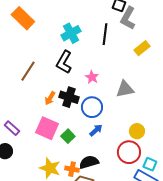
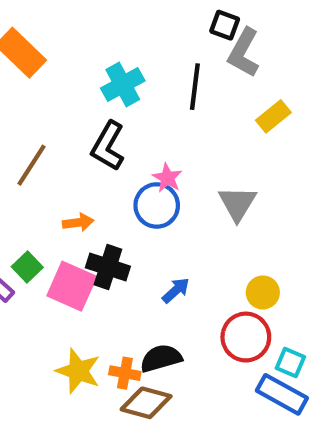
gray triangle: (125, 89) -> (237, 203), turned -48
black cross: (69, 97) -> (108, 267), moved
orange arrow: (50, 98) -> (78, 222), turned -128
blue circle: (92, 107) -> (157, 205), moved
green square: (68, 136) -> (27, 267), moved

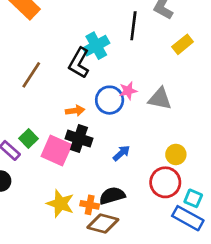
cyan cross: (123, 85) -> (96, 46), moved
pink star: (167, 178) -> (128, 91), moved, turned 30
gray triangle: (237, 203) -> (160, 99), turned -50
orange arrow: (78, 222) -> (75, 111), moved

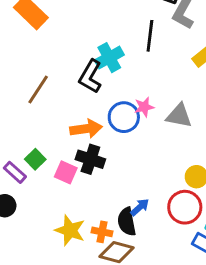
orange arrow: (75, 111) -> (86, 129), size x1.5
pink square: (56, 150) -> (66, 172), size x0.7
blue arrow: (121, 153) -> (140, 207), moved
black semicircle: (112, 196) -> (127, 222), turned -85

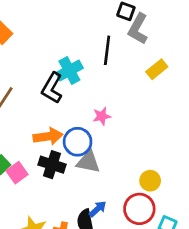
gray triangle: (179, 116) -> (88, 162), moved
blue circle: (124, 117) -> (78, 142), moved
pink square: (66, 172) -> (17, 173), moved, turned 30

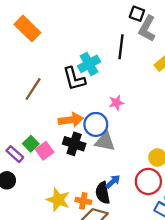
black L-shape: (52, 88) -> (74, 79), turned -45

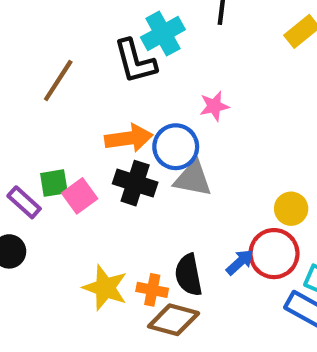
green square: (31, 144) -> (54, 183), turned 35
blue arrow: (113, 181) -> (240, 262), moved

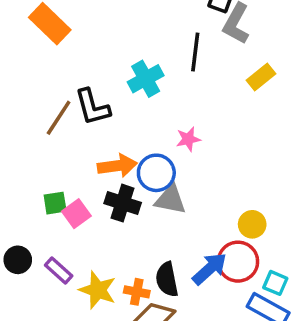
black L-shape: (135, 61) -> (92, 107), moved
purple rectangle: (24, 202) -> (59, 270), moved
blue arrow: (240, 262) -> (210, 269), size x1.5

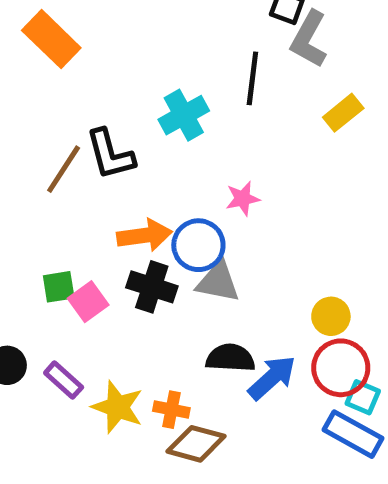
red circle: (238, 262) -> (341, 368), moved
black semicircle: (167, 279) -> (230, 358), moved, turned 104

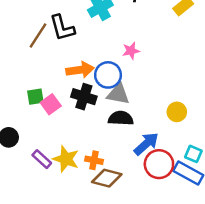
black semicircle: (230, 358) -> (121, 118), moved
red circle: (341, 368) -> (159, 164), moved
purple rectangle: (64, 380) -> (42, 159), moved

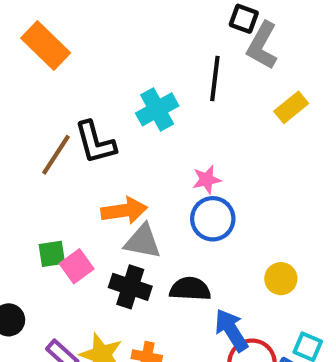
blue circle: (108, 75) -> (213, 219), moved
gray triangle: (118, 94) -> (143, 241), moved
black cross: (84, 97) -> (130, 287), moved
blue arrow: (146, 144) -> (231, 330), turned -80

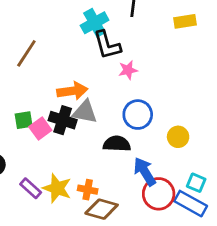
yellow rectangle: (291, 107) -> (185, 21), turned 30
black L-shape: (95, 142) -> (107, 45), moved
blue circle: (213, 219) -> (138, 115), moved
black cross: (130, 287) -> (63, 120), moved

